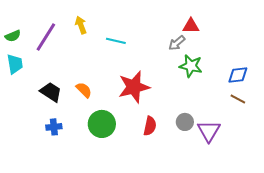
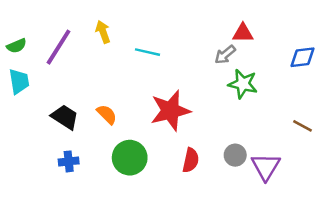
blue diamond: (238, 75) -> (303, 57), moved

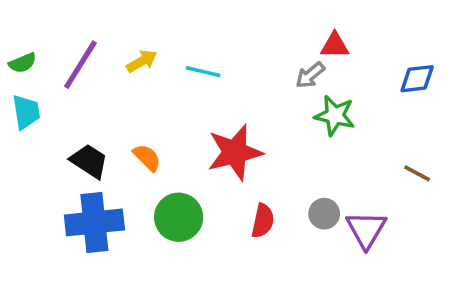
yellow arrow: (103, 32) -> (142, 61), moved, turned 80
blue cross: (69, 161) -> (94, 222), size x2.0

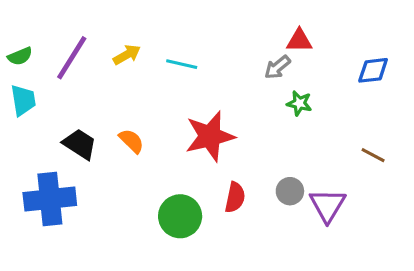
green star: (335, 115) -> (299, 103), size x0.7
green circle: (179, 217) -> (180, 216), moved
blue cross: (94, 222) -> (50, 199), moved

